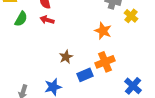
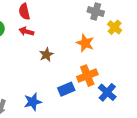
brown star: (66, 57) -> (46, 55), moved
blue cross: (133, 86) -> (107, 92), moved

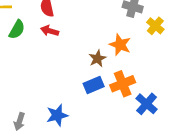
brown star: (46, 55) -> (97, 59), moved
blue rectangle: (66, 89) -> (94, 85), moved

